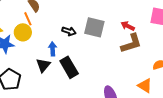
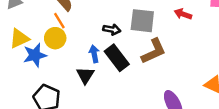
brown L-shape: (131, 43) -> (154, 51), moved
black rectangle: (69, 67) -> (117, 58), moved

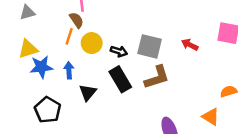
orange line: (59, 21) -> (69, 36), turned 42
yellow circle: (55, 38) -> (92, 43), moved
blue arrow: (94, 54) -> (69, 70), moved

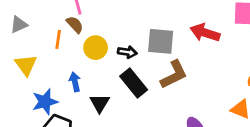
orange line: (69, 36) -> (58, 39), moved
red arrow: (190, 45) -> (205, 33), size x1.5
yellow triangle: (28, 49) -> (26, 65), turned -40
blue star: (41, 67) -> (45, 102), moved

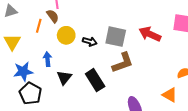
black rectangle: (134, 83) -> (95, 80), moved

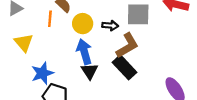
blue arrow: (48, 59) -> (84, 52), moved, size x1.5
brown L-shape: (123, 63) -> (127, 46), moved

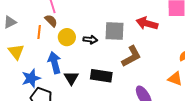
brown L-shape: (127, 46) -> (131, 56), moved
blue arrow: (84, 52) -> (55, 63), moved
black rectangle: (124, 67) -> (101, 76), turned -40

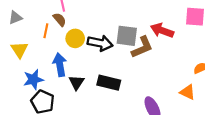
black arrow: (90, 40) -> (100, 43), size x1.6
brown L-shape: (131, 56) -> (142, 47), moved

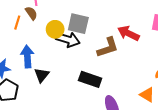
gray square: (127, 36) -> (78, 24), moved
yellow circle: (75, 38) -> (55, 29), moved
black rectangle: (109, 83) -> (90, 79), moved

